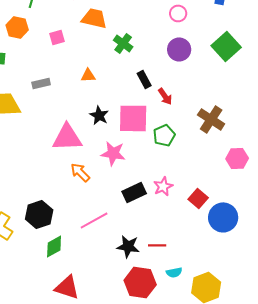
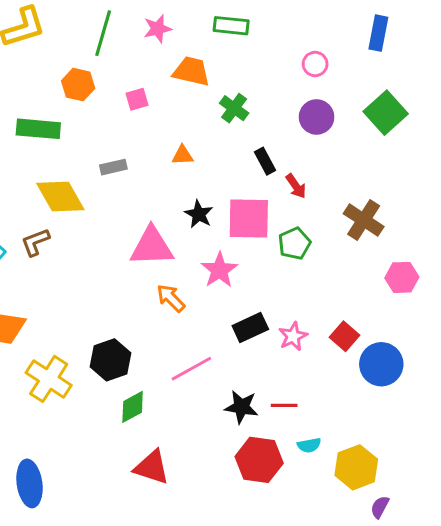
pink star: (113, 153) -> (219, 270), turned 30
pink star: (163, 186) -> (293, 336), moved

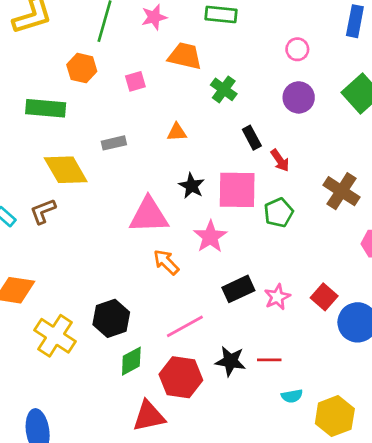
red hexagon: (259, 460) -> (181, 377), moved
red triangle: (152, 467) -> (149, 416), turned -30

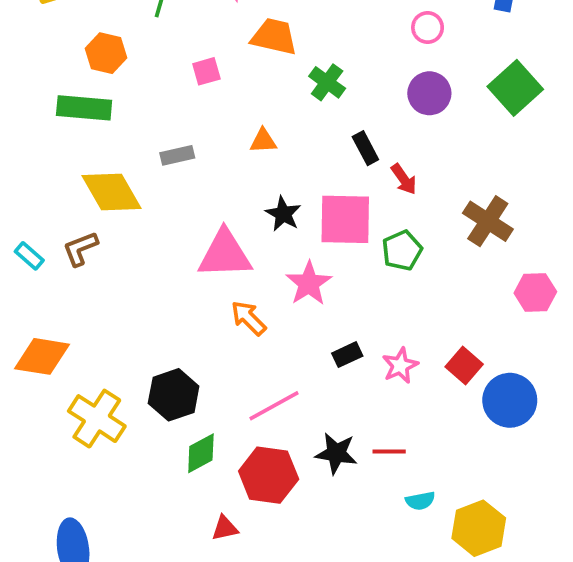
orange hexagon: (82, 68) -> (106, 53), moved
black rectangle: (238, 289) -> (347, 355), size x0.7
red triangle: (149, 416) -> (225, 528), size x0.6

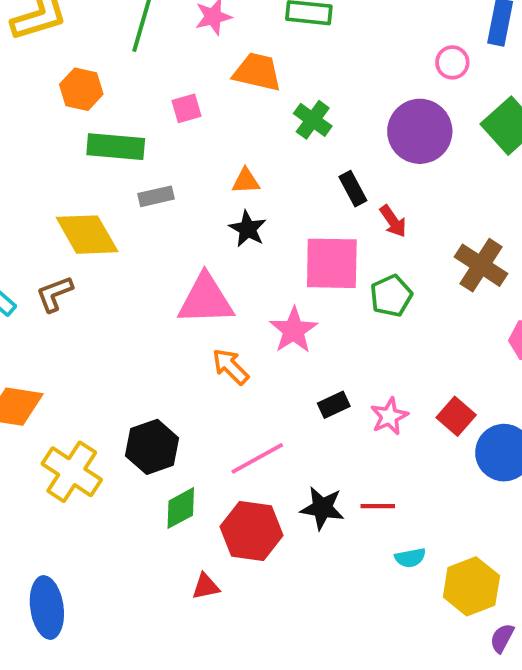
pink circle: (428, 28) -> (452, 62), moved
purple circle: (429, 93) -> (420, 131), size x1.4
green rectangle: (84, 108) -> (116, 147), moved
black star: (283, 214) -> (248, 229), moved

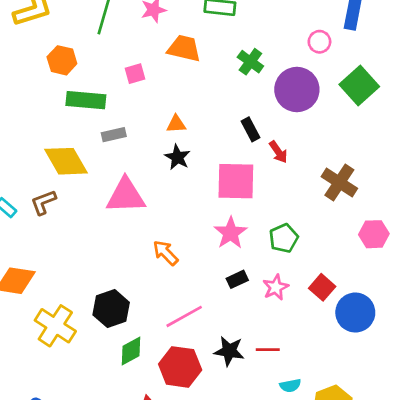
green cross: (313, 120) -> (250, 62), moved
green pentagon: (391, 296) -> (284, 238), moved
pink triangle: (206, 300) -> (126, 196), moved
pink star: (294, 330) -> (231, 233), moved

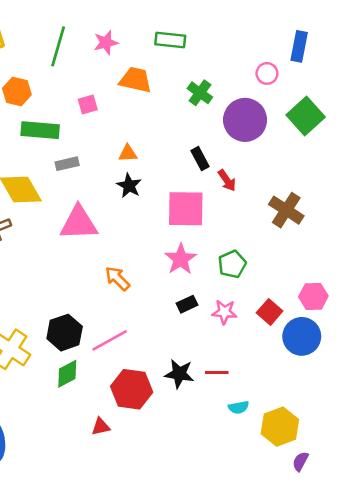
pink hexagon: (374, 234) -> (313, 296), moved
pink star: (276, 287) -> (224, 312), turned 30
pink line: (184, 316) -> (110, 340), moved
green diamond: (131, 351) -> (67, 374), moved

